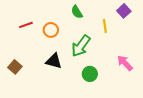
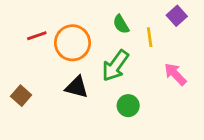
green semicircle: (77, 12) -> (121, 24), moved
orange circle: (51, 30) -> (72, 43), size x1.6
pink arrow: (125, 63) -> (175, 74), moved

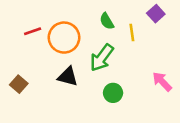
pink arrow: (175, 74) -> (162, 82), moved

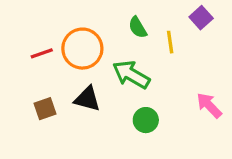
red line: (33, 31) -> (42, 53), moved
green arrow: (102, 58) -> (131, 75), turned 84
brown square: (19, 84) -> (45, 109), moved, turned 30

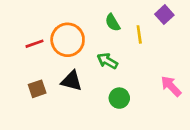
green arrow: (131, 75) -> (107, 61), size x0.7

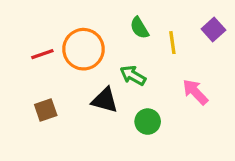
purple square: (164, 15) -> (213, 29), moved
black triangle: (72, 81) -> (105, 100), moved
pink arrow: (171, 86) -> (195, 92), moved

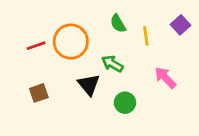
black triangle: (105, 100) -> (89, 85), turned 35

